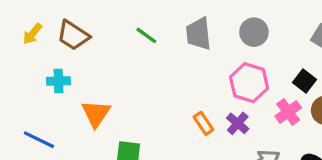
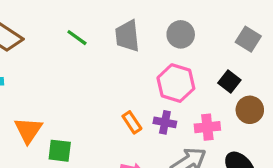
pink cross: (288, 112) -> (207, 127), moved, turned 30
orange triangle: (96, 114) -> (28, 130), moved
purple cross: (238, 123) -> (165, 122), turned -30

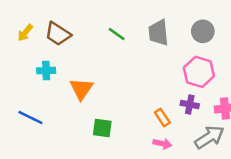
orange rectangle: (132, 122) -> (162, 118), moved
orange triangle: (28, 130) -> (81, 89), moved

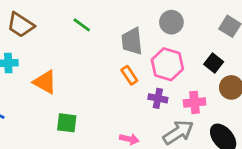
gray trapezoid: (158, 33) -> (132, 41), moved
orange triangle: (81, 89) -> (45, 82), turned -35
orange rectangle: (162, 118) -> (129, 75), moved

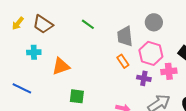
orange triangle: (45, 82) -> (61, 66), turned -48
pink cross: (195, 102) -> (169, 71), moved

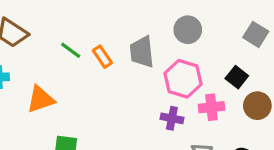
green line: (88, 24) -> (71, 50), moved
orange rectangle: (123, 61) -> (102, 57), moved

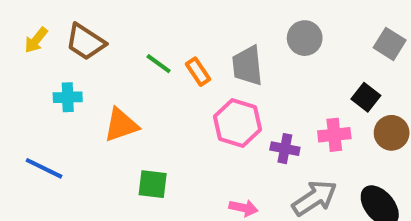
pink hexagon: (183, 79) -> (238, 123), moved

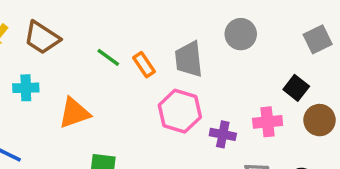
gray square: (390, 44) -> (318, 39), turned 32

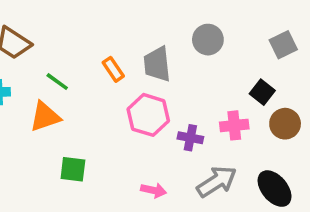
green line: (108, 57) -> (57, 82), moved

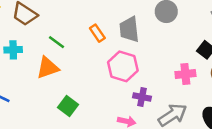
purple cross: (190, 138) -> (142, 97), moved
green square: (73, 169) -> (68, 106), turned 30

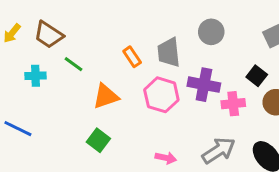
green line: (57, 42) -> (74, 64), moved
orange triangle: (48, 68) -> (106, 96), moved
purple cross: (142, 97) -> (204, 85), moved, size x1.5

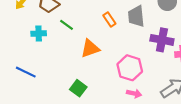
pink hexagon: (161, 95) -> (130, 68), moved
green square: (98, 140) -> (78, 88), moved

